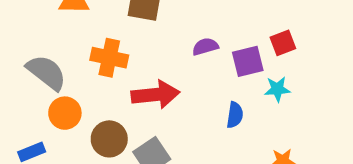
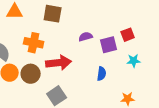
cyan star: (277, 89) -> (134, 61), moved
brown circle: (109, 139) -> (31, 74), moved

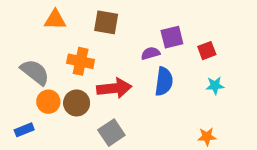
purple square: (109, 45) -> (172, 37), moved
blue semicircle: (102, 74) -> (164, 81), moved, size x1.5

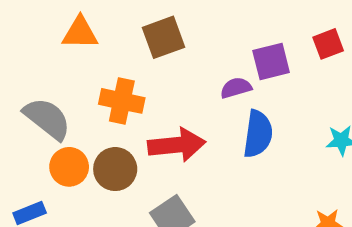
brown square: (106, 22) -> (163, 37), turned -30
red square: (207, 51) -> (328, 44), moved

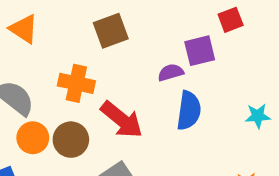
orange triangle: (80, 33) -> (24, 29), moved, turned 32
red square: (328, 44) -> (231, 20), moved
red arrow: (177, 145) -> (122, 120), turned 45

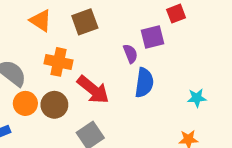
orange triangle: (24, 29) -> (41, 20), moved
purple semicircle: (171, 72) -> (130, 54), turned 84
cyan star: (258, 116) -> (197, 98), moved

